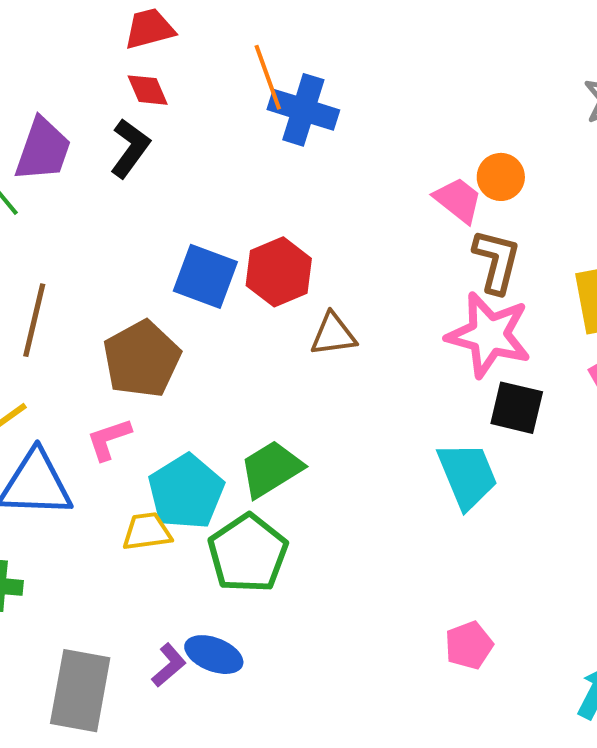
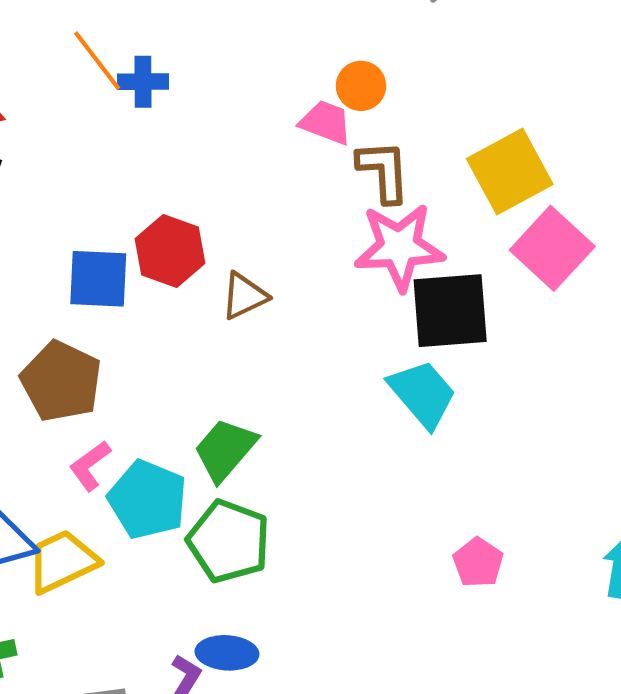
blue cross: (303, 110) -> (143, 82), size x0.7
black square: (517, 408) -> (450, 311), size x1.5
pink L-shape: (109, 439) -> (90, 466), moved
yellow trapezoid: (147, 532) -> (62, 561), moved, size x1.4

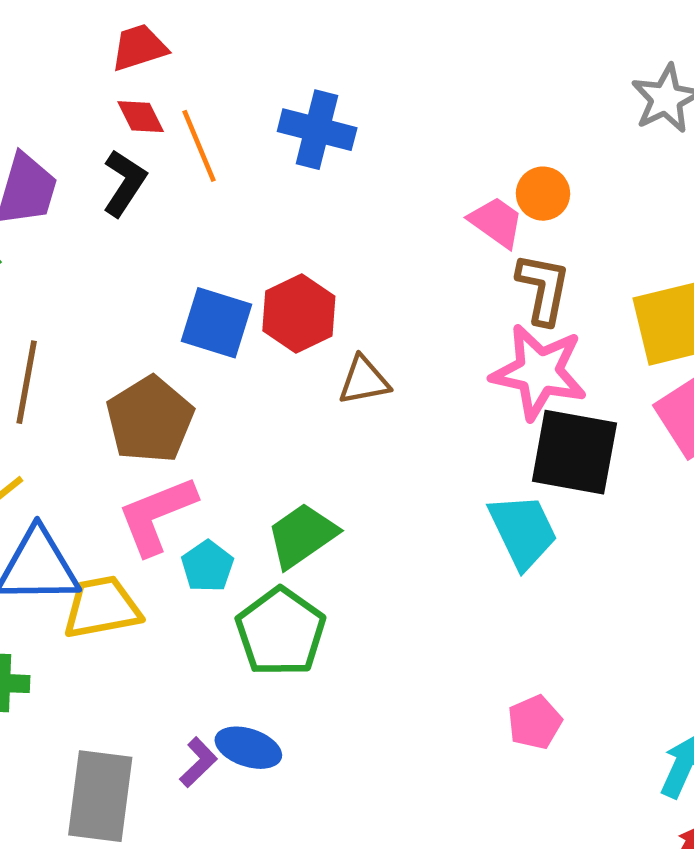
orange line: (97, 61) -> (199, 146), moved
blue cross: (143, 82) -> (317, 130), size x1.4
pink L-shape: (90, 466) -> (157, 515), size x1.6
cyan pentagon: (148, 500) -> (208, 566), size x0.6

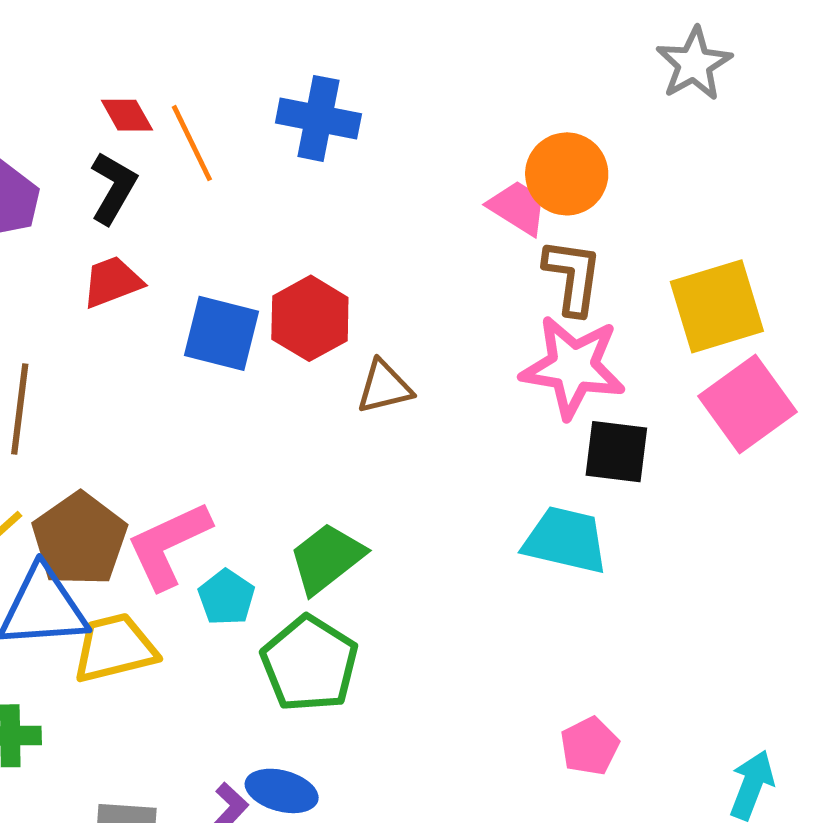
red trapezoid: (139, 47) -> (112, 282), moved
orange circle: (543, 194) -> (567, 174), size x1.4
brown pentagon: (150, 420) -> (80, 539), moved
black square: (574, 452) -> (616, 452), size x0.7
cyan trapezoid: (523, 531) -> (565, 540), turned -48

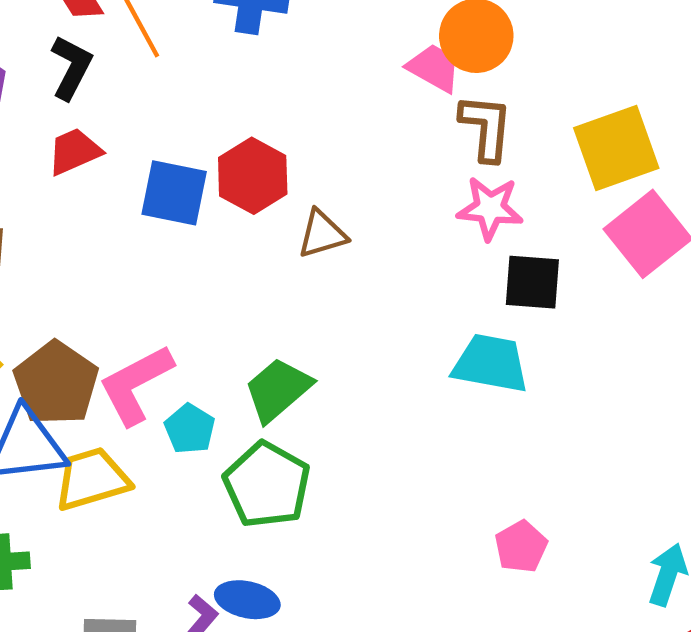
pink star: (573, 367) -> (490, 208), size x0.7

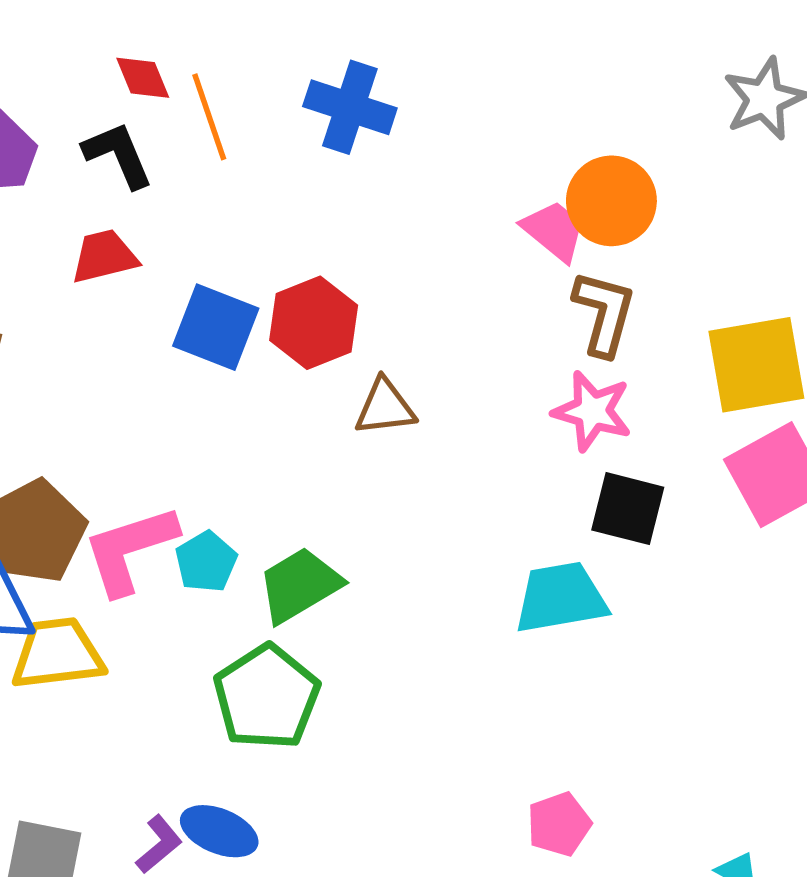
black L-shape: (71, 67) -> (118, 155), turned -60
cyan trapezoid: (491, 363) -> (561, 598), turned -30
cyan pentagon: (190, 429) -> (206, 562), moved

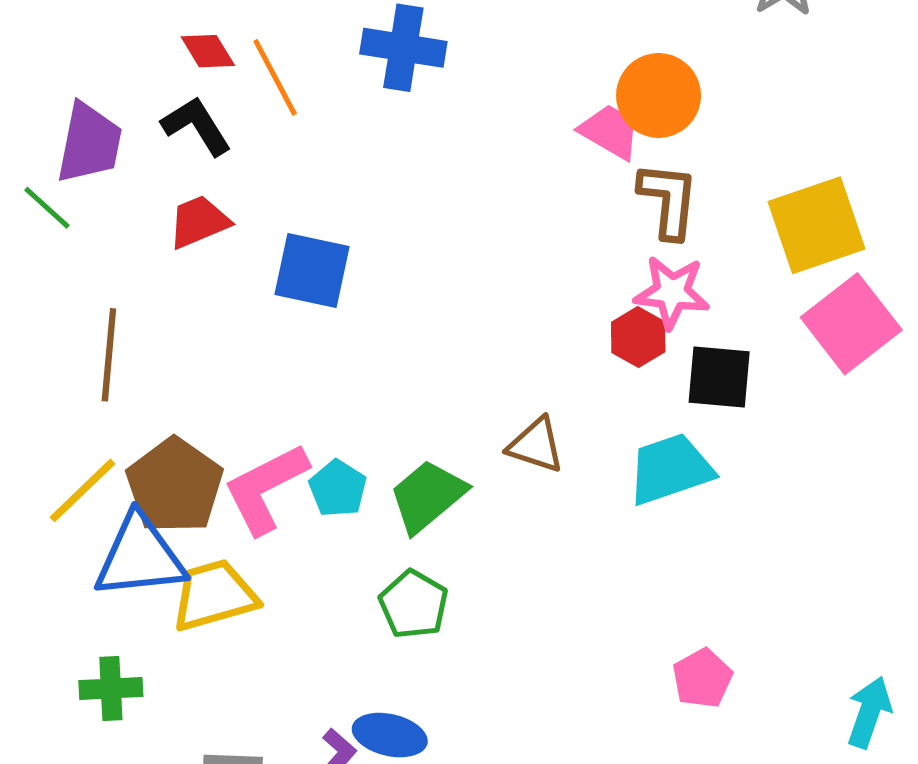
red hexagon: (314, 323) -> (638, 337), moved, size x0.7
brown triangle: (385, 407) -> (536, 445), moved, turned 34
green pentagon: (267, 697) -> (414, 604), size x0.7

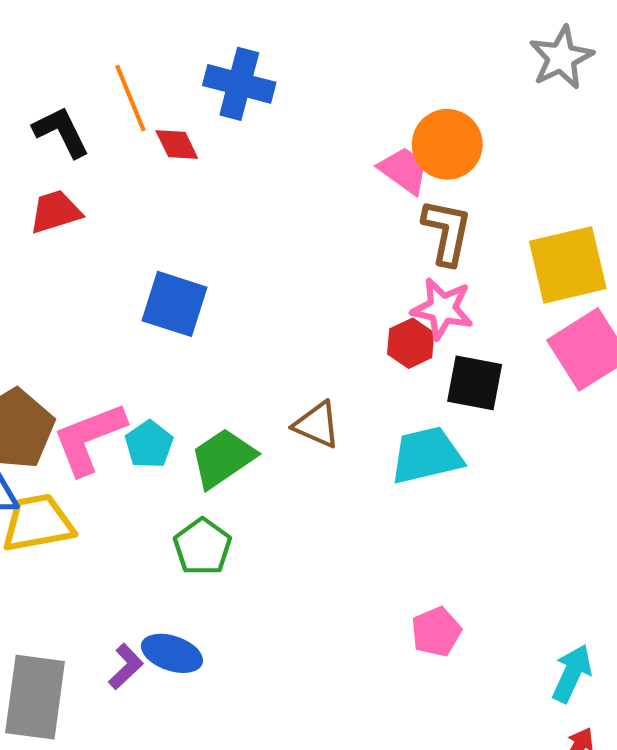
red diamond: (208, 51) -> (177, 144), moved
blue square: (312, 270) -> (175, 304), moved

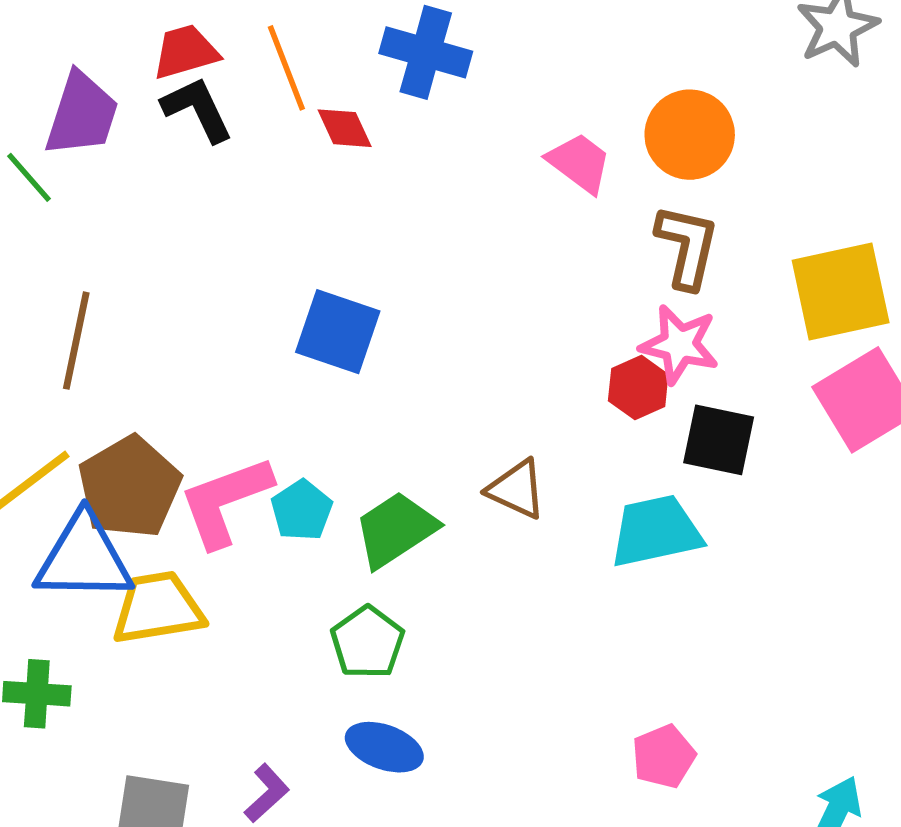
pink trapezoid: (404, 170) -> (579, 163), moved
red trapezoid: (55, 212) -> (185, 52), moved
blue ellipse: (172, 653) -> (384, 747), moved

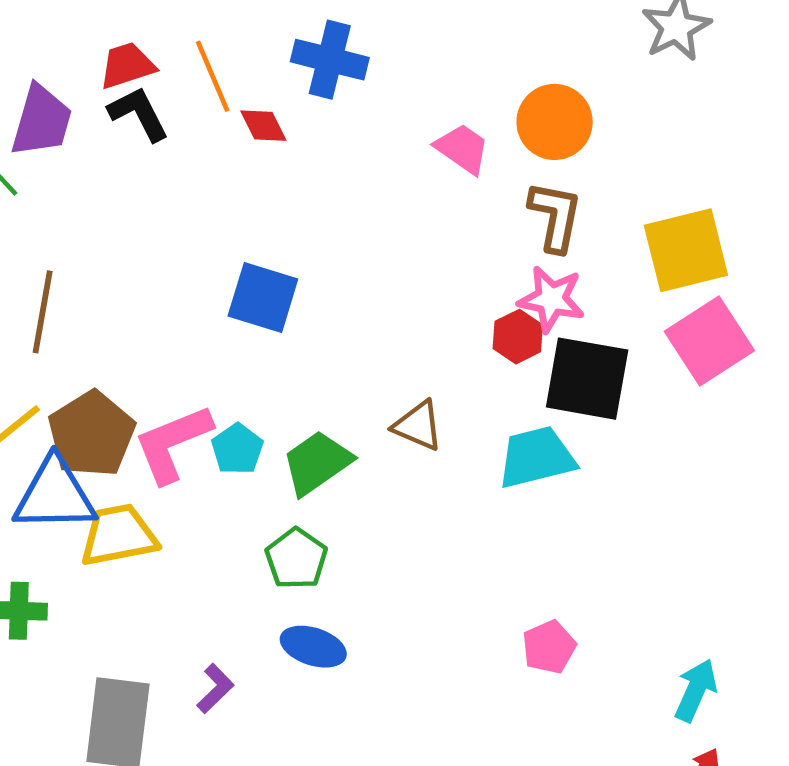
black square: (719, 440) -> (587, 379), size x1.4

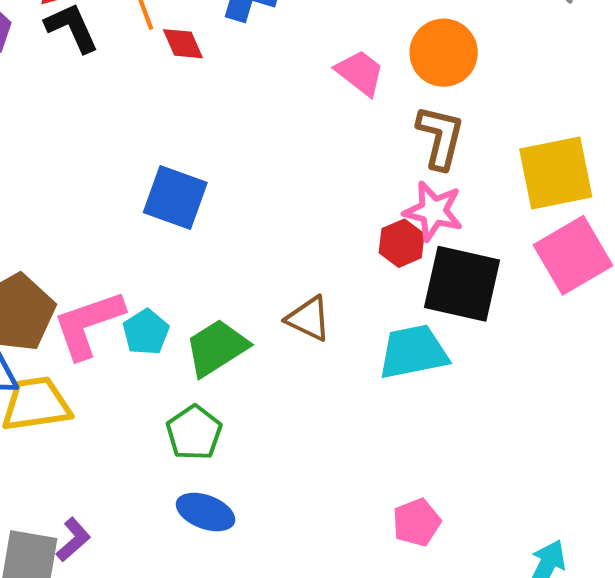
purple L-shape: (215, 689) -> (73, 540), moved

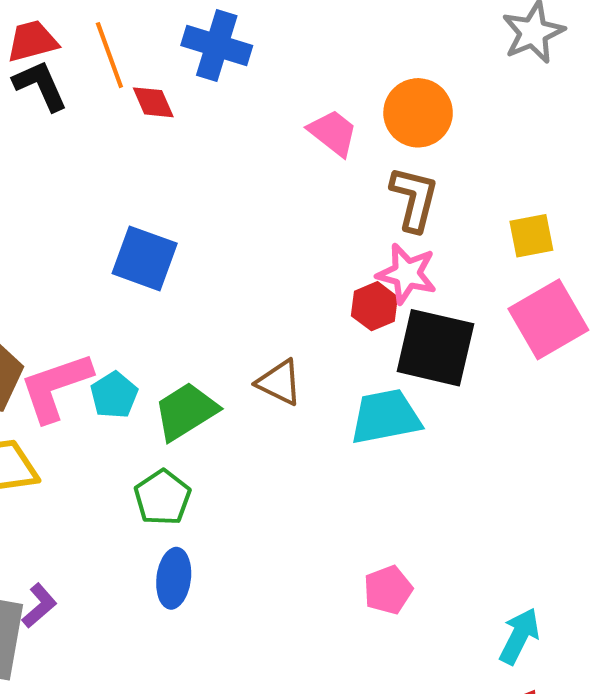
yellow square: (556, 173) -> (531, 236), size x0.6
blue ellipse: (206, 512) -> (174, 578), turned 76

